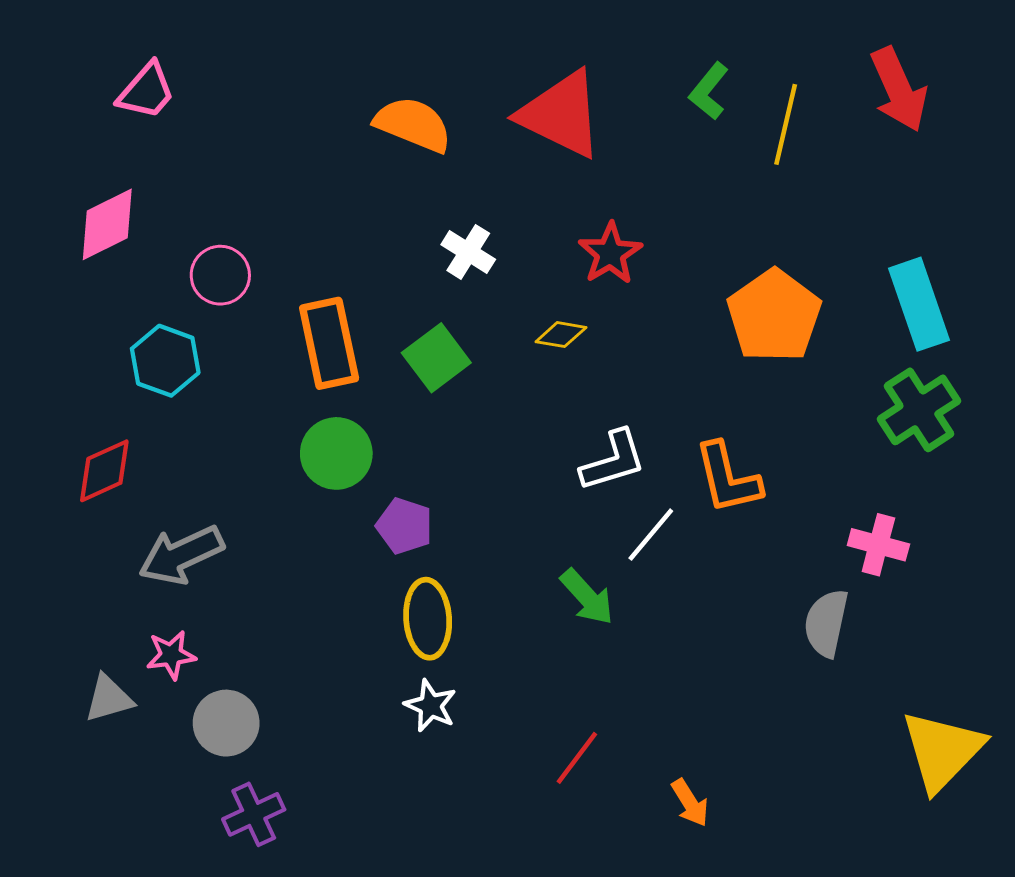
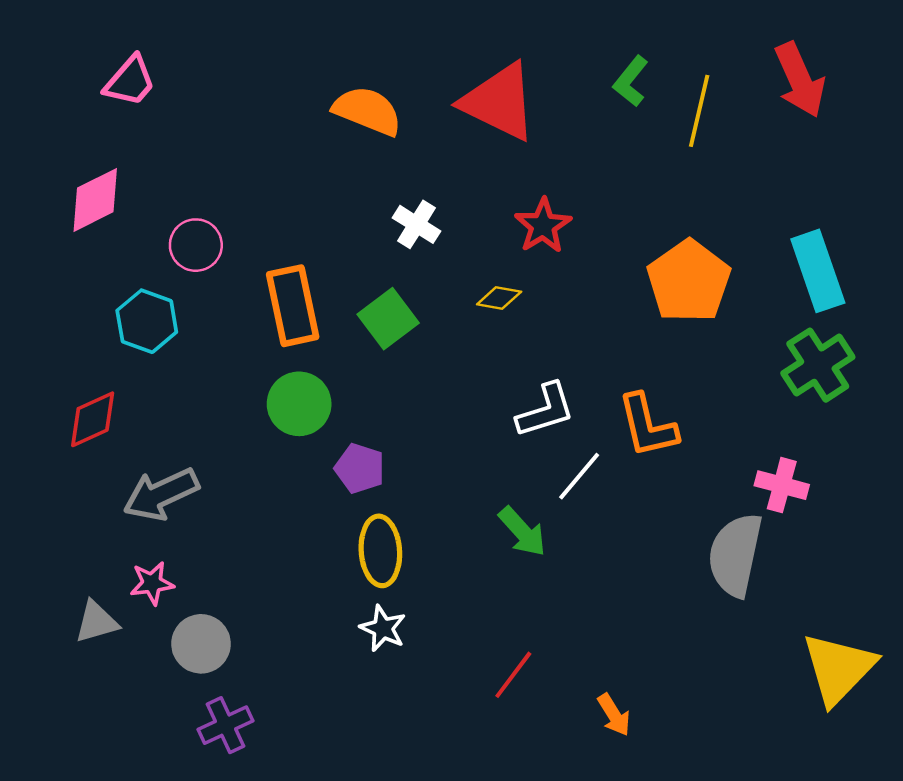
gray semicircle: (826, 623) -> (735, 555), size x1.4

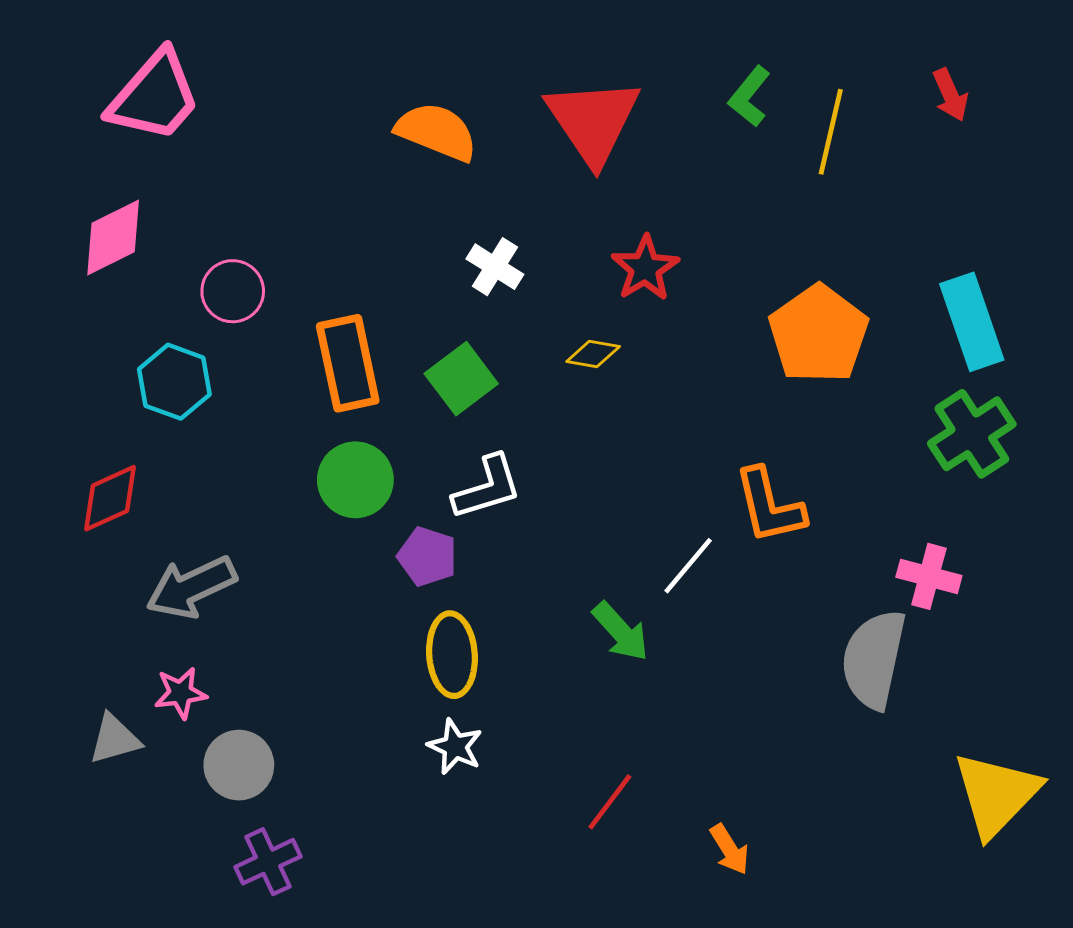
red arrow: (800, 80) -> (950, 95), size x0.6
pink trapezoid: (130, 81) -> (154, 96), size x1.5
red triangle: (499, 102) -> (593, 121), turned 30
white L-shape: (546, 410) -> (487, 487), moved

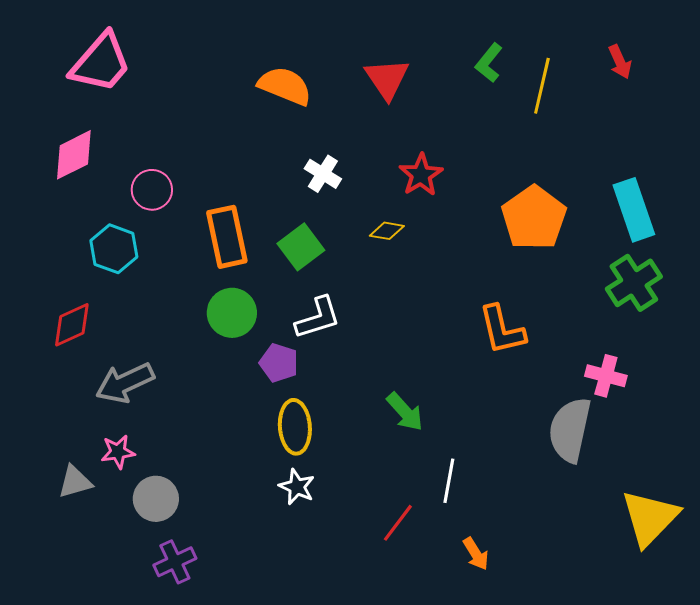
red triangle: (593, 121) -> (387, 79), size x0.7
white line: (688, 566) -> (449, 481), moved, turned -30

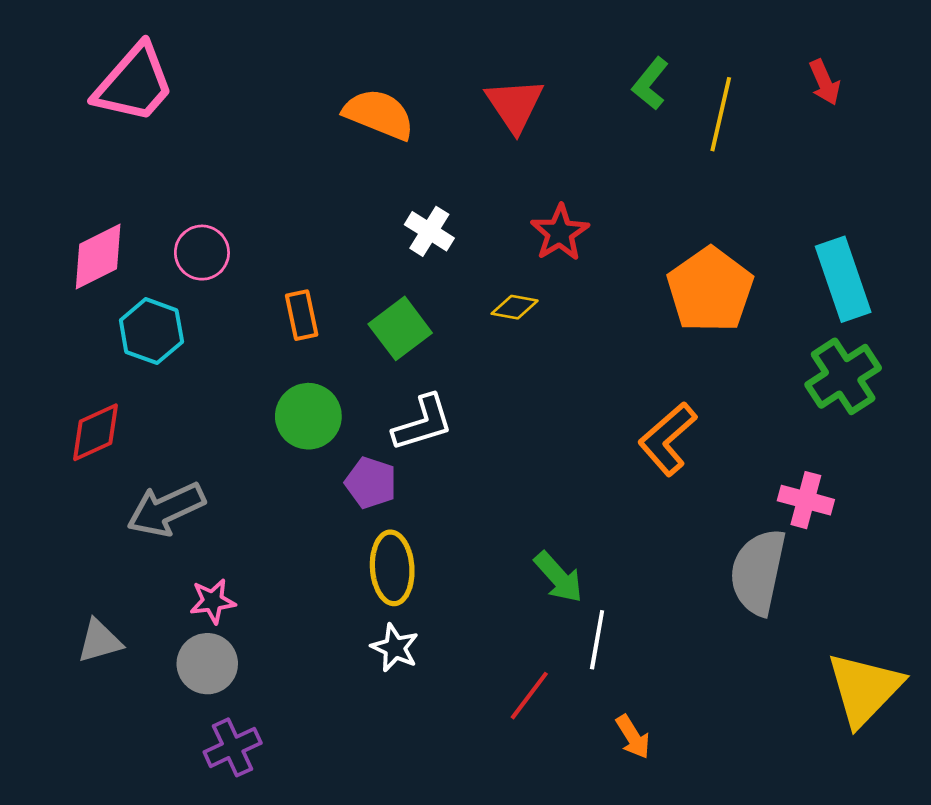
pink diamond: (74, 155) -> (98, 257), moved
orange rectangle: (227, 237) -> (302, 315), size x0.6
orange L-shape: (502, 330) -> (668, 439), turned 62
green arrow: (405, 412) -> (558, 577), moved
pink star: (118, 452) -> (213, 601), moved

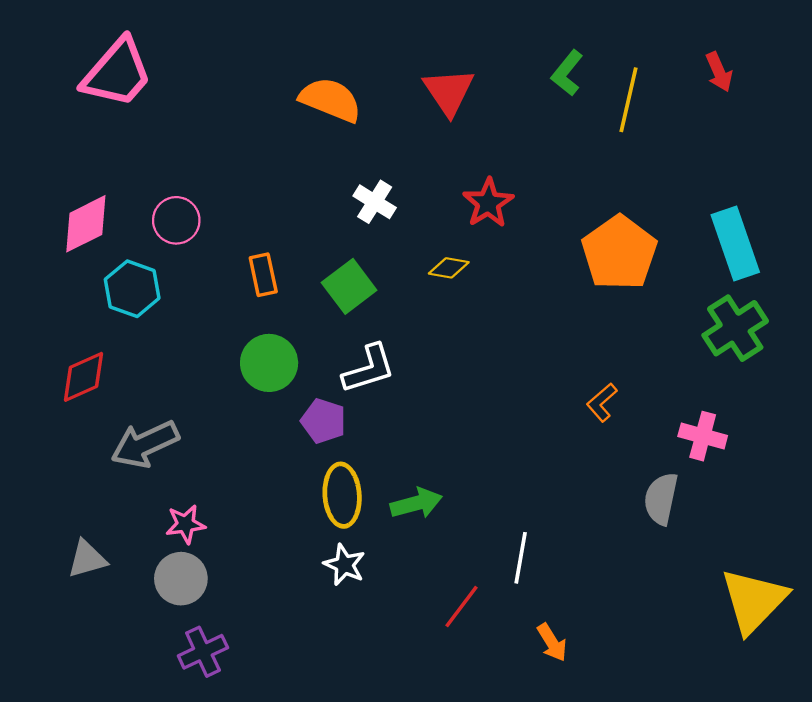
orange L-shape: (668, 439) -> (602, 402), moved, size x0.6
gray semicircle: (758, 572) -> (661, 499), size x0.7
green arrow: (558, 577) -> (416, 503), moved, turned -63

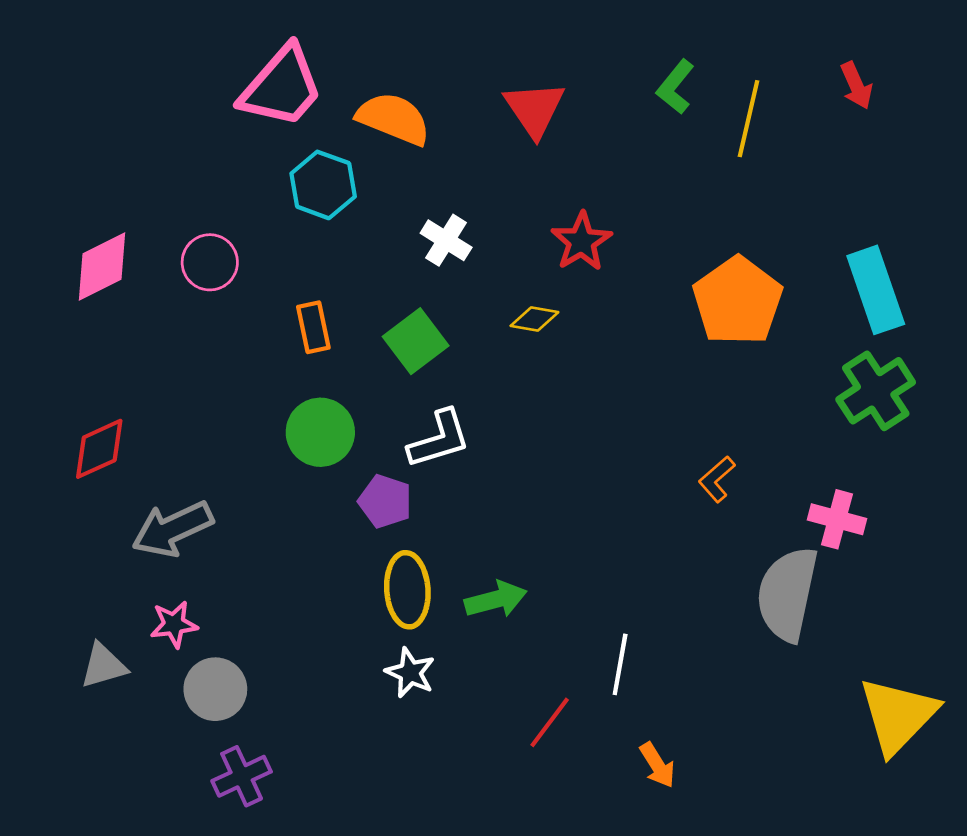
pink trapezoid: (117, 73) -> (282, 87), moved
cyan hexagon: (132, 289) -> (323, 185), moved
gray semicircle: (661, 499) -> (787, 594), size x1.5
pink star: (186, 524) -> (174, 624), moved

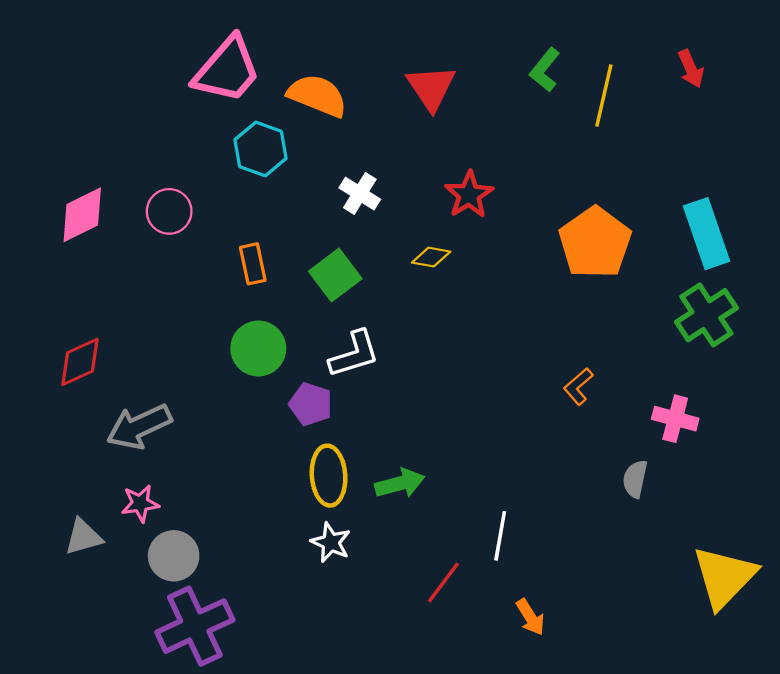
gray semicircle: (787, 594) -> (635, 479), size x0.5
purple cross: (242, 776) -> (195, 626), size x1.6

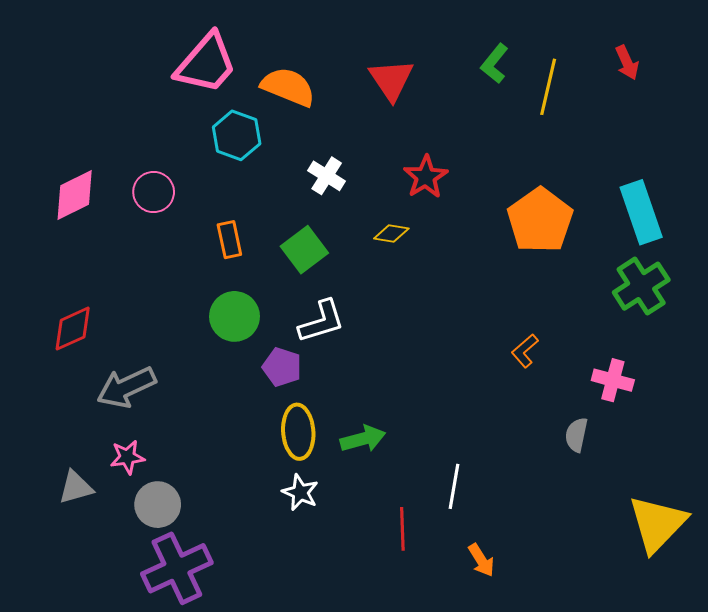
red line: (443, 583) -> (402, 529), turned -39

